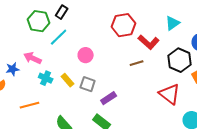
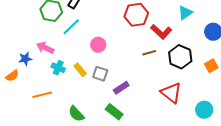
black hexagon: (180, 60) -> (180, 57), moved
red triangle: (170, 94) -> (171, 93), moved

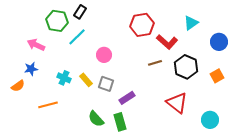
pink arrow: (45, 48) -> (36, 45), moved
green rectangle: (114, 112) -> (120, 122), turned 36
green semicircle: (76, 114) -> (96, 119), moved

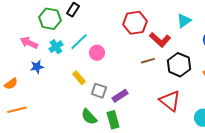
cyan line: (77, 37) -> (79, 42), moved
blue star: (31, 69) -> (37, 67), moved
cyan cross: (64, 78) -> (56, 47), moved, turned 32
gray square: (106, 84) -> (99, 91), moved
orange line: (48, 105) -> (17, 110), moved

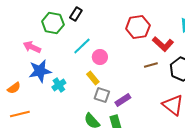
cyan cross: (56, 47) -> (59, 85), moved
blue star: (37, 67) -> (40, 71), size x1.6
yellow rectangle: (79, 78) -> (93, 78), moved

